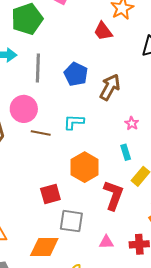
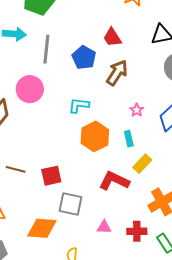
red trapezoid: (103, 31) -> (112, 37), moved
brown line: (41, 133) -> (16, 169), moved
orange hexagon: (85, 167) -> (95, 136), moved
red L-shape: (113, 195) -> (114, 181), turned -88

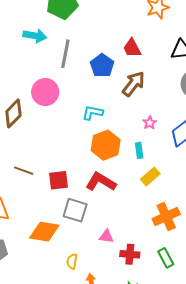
red L-shape: (114, 181) -> (101, 182), moved
red cross: (137, 231) -> (130, 254), moved

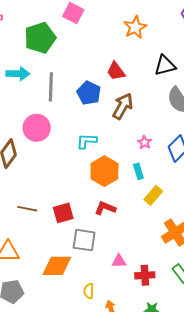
red L-shape: (101, 182) -> (105, 208), size x0.7

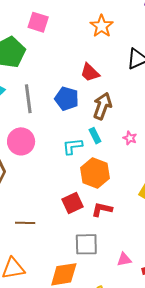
cyan rectangle: (138, 171) -> (95, 136), moved
red square: (63, 213) -> (73, 203), moved

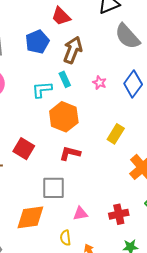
blue pentagon: (67, 99) -> (37, 42), turned 30
red square: (73, 203) -> (24, 149), moved, turned -35
pink triangle: (124, 259) -> (80, 213), moved

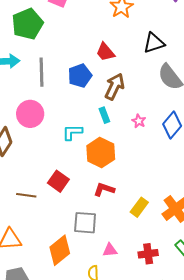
cyan L-shape: (42, 90) -> (72, 132), moved
yellow rectangle: (116, 134) -> (139, 207), moved
orange diamond: (30, 217) -> (60, 250), turned -36

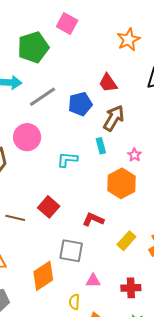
gray line: (42, 72) -> (42, 97), turned 52
orange hexagon: (101, 153) -> (121, 183), moved

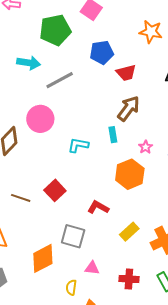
orange star: (129, 40) -> (151, 32), turned 30
red trapezoid: (108, 83) -> (126, 73), turned -75
blue pentagon: (80, 104) -> (102, 52), moved

